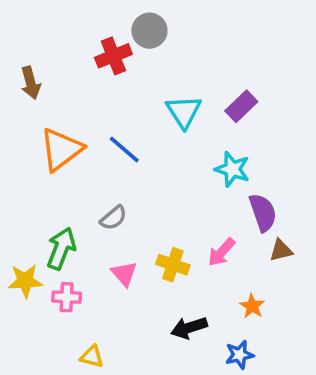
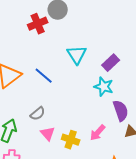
purple rectangle: (241, 106) -> (111, 63), moved
pink triangle: (124, 274) -> (48, 134), moved

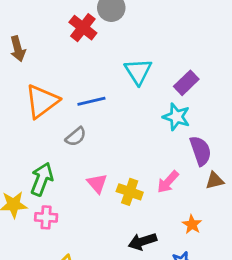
red cross: (38, 24) -> (83, 28), turned -30
blue line: (44, 76) -> (91, 101), turned -54
gray semicircle: (38, 114) -> (76, 137), moved

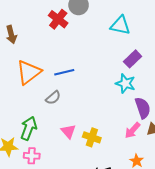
cyan triangle: (138, 71) -> (120, 25), moved, turned -45
pink arrow: (168, 182) -> (133, 130), moved

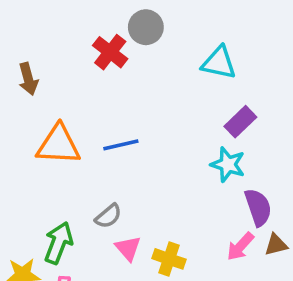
orange triangle: (29, 72) -> (58, 145), turned 40
gray semicircle: (53, 98) -> (108, 216), moved

